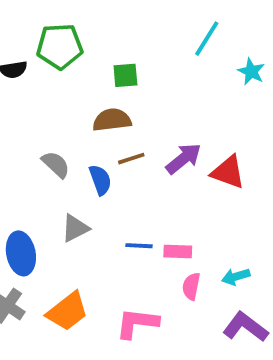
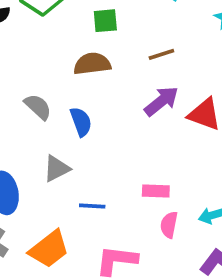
brown line: (131, 159) -> (161, 54), moved
blue line: (139, 246) -> (92, 206), moved

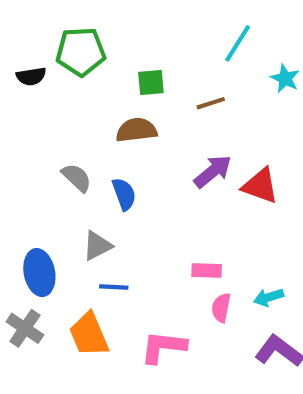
brown line: (161, 54) -> (211, 103), moved
blue line: (92, 206) -> (114, 287), moved
orange trapezoid: (49, 249) -> (89, 334), turned 105

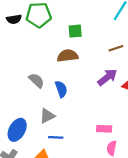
black semicircle: (31, 76) -> (14, 19), moved
brown line: (211, 103) -> (116, 48), moved
blue ellipse: (39, 273) -> (17, 130), turned 40

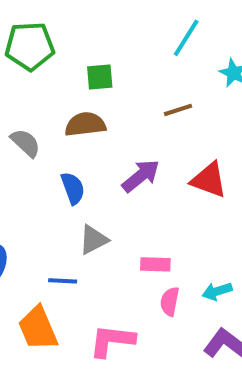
purple arrow: (107, 77) -> (141, 176), moved
gray semicircle: (36, 80) -> (26, 143), moved
gray triangle: (47, 116) -> (93, 240), moved

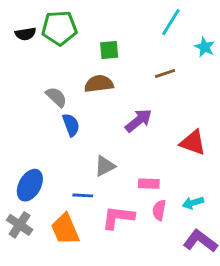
red triangle: (209, 180) -> (193, 143), moved
blue semicircle: (73, 188) -> (71, 125), moved
pink L-shape: (112, 341) -> (118, 217), moved

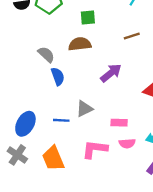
blue line: (83, 195) -> (61, 120), moved
pink semicircle: (159, 210) -> (127, 143), turned -105

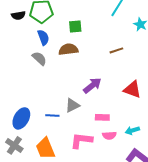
brown line: (132, 36) -> (116, 50), moved
purple arrow: (111, 73) -> (92, 85), moved
blue semicircle: (58, 76) -> (43, 37), moved

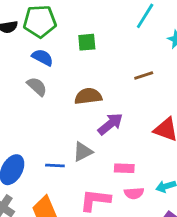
blue semicircle: (43, 37) -> (42, 57), turned -42
brown semicircle: (68, 49) -> (88, 96), moved

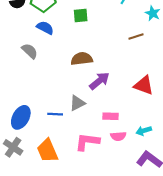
brown line: (144, 75) -> (136, 37), moved
gray semicircle: (37, 87) -> (30, 51), moved

